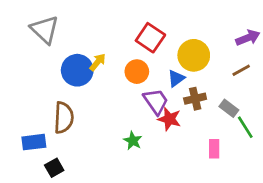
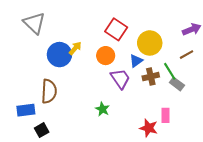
red star: (169, 119) -> (149, 128), moved
green line: (245, 127) -> (170, 71), moved

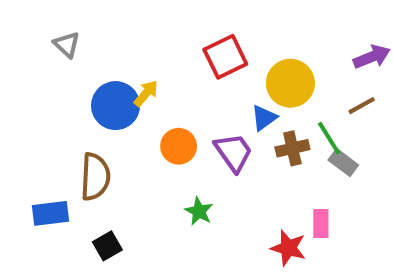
gray triangle: (34, 23) -> (67, 45), size x0.6
red square: (116, 29) -> (225, 57), turned 30
orange circle: (106, 56) -> (179, 146), moved
black square: (42, 130) -> (107, 246), moved

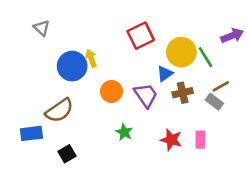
yellow arrow: (146, 93) -> (91, 58), turned -60
brown line: (362, 106) -> (221, 86), moved
green line: (329, 138) -> (205, 57), moved
brown semicircle: (95, 177) -> (59, 111), turned 52
red star: (288, 248) -> (171, 140), moved

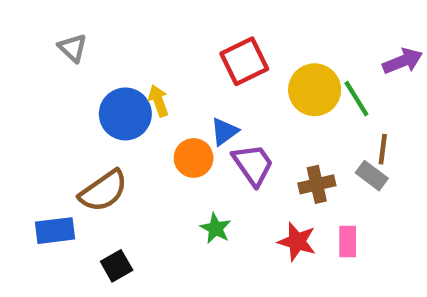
blue triangle: (165, 74) -> (224, 132), moved
brown line: (221, 86) -> (383, 149), turned -54
brown cross: (183, 93) -> (317, 184), moved

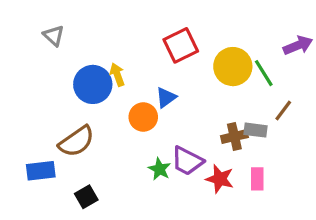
brown line: (383, 149) -> (283, 110), turned 30
purple trapezoid: (253, 165) -> (187, 161), moved, turned 152
gray rectangle: (372, 176) -> (256, 130), moved, turned -30

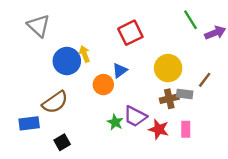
gray triangle: (54, 36) -> (39, 26), size x1.5
yellow circle: (233, 67) -> (168, 68), moved
green line: (264, 73) -> (190, 20), moved

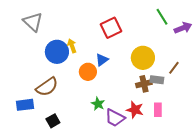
purple trapezoid: (135, 116) -> (115, 118), moved

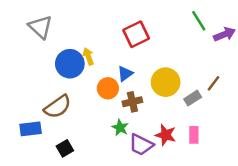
yellow circle: (143, 58) -> (166, 82), moved
gray rectangle: (157, 80) -> (193, 98), turned -40
brown cross: (144, 84) -> (132, 102), moved

